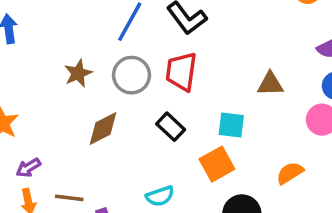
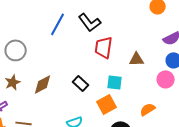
red trapezoid: (181, 72) -> (104, 47), moved
brown star: (78, 73) -> (13, 82), moved
gray circle: (131, 75) -> (16, 50), moved

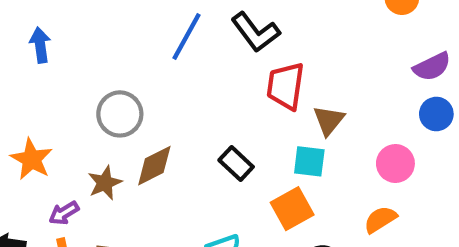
gray circle: (16, 50) -> (120, 114), moved
brown triangle: (137, 59) -> (329, 120), moved, turned -49
pink circle: (166, 79) -> (395, 164), moved
brown star: (13, 82) -> (105, 183), moved

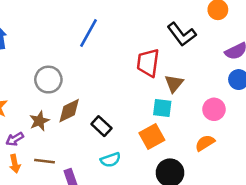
black L-shape: (255, 32) -> (182, 34), moved
black rectangle: (236, 164) -> (101, 126), moved

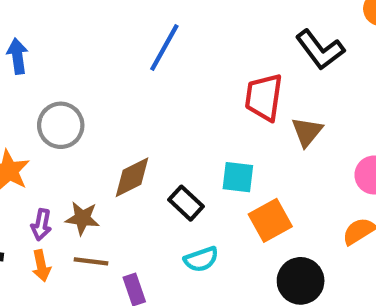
gray circle: (48, 80) -> (61, 125), moved
cyan square: (162, 108) -> (238, 177), moved
brown star: (39, 121) -> (82, 218), moved, turned 30
purple arrow: (15, 139) -> (41, 225), turned -48

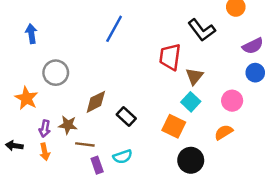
cyan square: (238, 177) -> (191, 102), moved, turned 36
orange square: (270, 220) -> (174, 126), turned -35
cyan semicircle: (201, 259) -> (123, 157), moved
brown line: (91, 261) -> (85, 144), moved

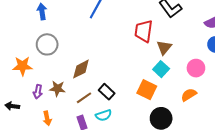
blue arrow: (31, 34) -> (42, 12), moved
orange star: (26, 98) -> (22, 66), turned -30
black rectangle: (126, 116) -> (107, 92), moved
brown line: (85, 144) -> (84, 98), moved, turned -42
orange arrow: (45, 152) -> (47, 118), moved

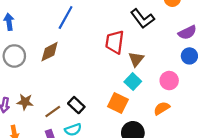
brown diamond: (81, 69) -> (50, 52), moved

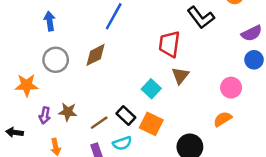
brown triangle: (136, 59) -> (180, 76), moved
cyan square: (133, 82) -> (151, 89), moved
orange square: (118, 103) -> (151, 124), moved

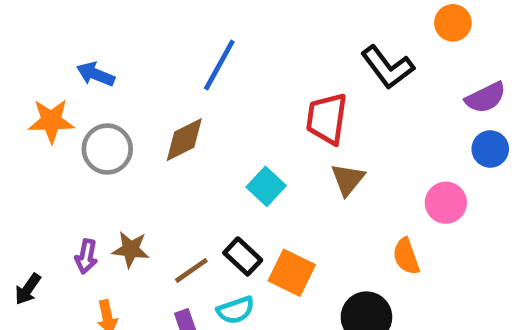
blue arrow: (50, 21) -> (96, 74), turned -60
orange star: (27, 85) -> (51, 121), moved
cyan square: (151, 89) -> (266, 186), moved
orange semicircle: (223, 119) -> (406, 256), moved, turned -78
black arrow: (15, 132) -> (28, 289), turned -63

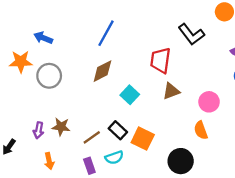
brown diamond: (184, 140) -> (102, 71), moved
brown triangle: (348, 179) -> (171, 91), turned 30
pink circle: (446, 203) -> (209, 102), moved

